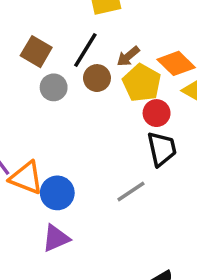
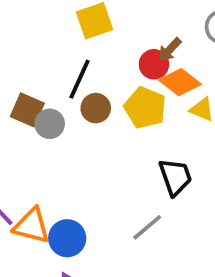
brown square: (36, 52) -> (27, 110), moved
brown arrow: (128, 56) -> (170, 50), moved
red circle: (157, 113) -> (154, 64), moved

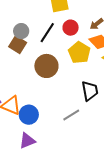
red circle: (154, 64) -> (71, 28), moved
brown circle: (96, 108) -> (46, 66), moved, size x1.5
gray circle: (50, 124) -> (21, 31), moved

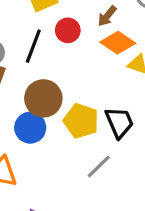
yellow pentagon: (79, 52) -> (81, 121), moved
blue circle: (29, 115) -> (30, 128), moved

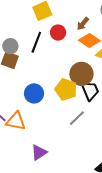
brown circle: (43, 98) -> (81, 74), moved

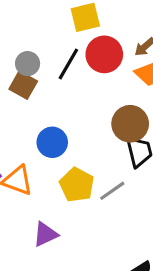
red circle: (58, 33) -> (104, 54), size x1.5
yellow pentagon: (66, 89) -> (77, 185), moved

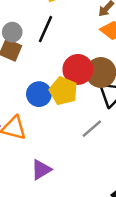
red circle: (104, 54) -> (78, 69), moved
yellow pentagon: (77, 185) -> (63, 91), moved

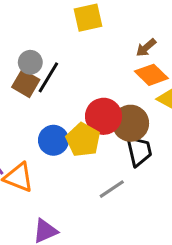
black line: (46, 29) -> (48, 77), moved

